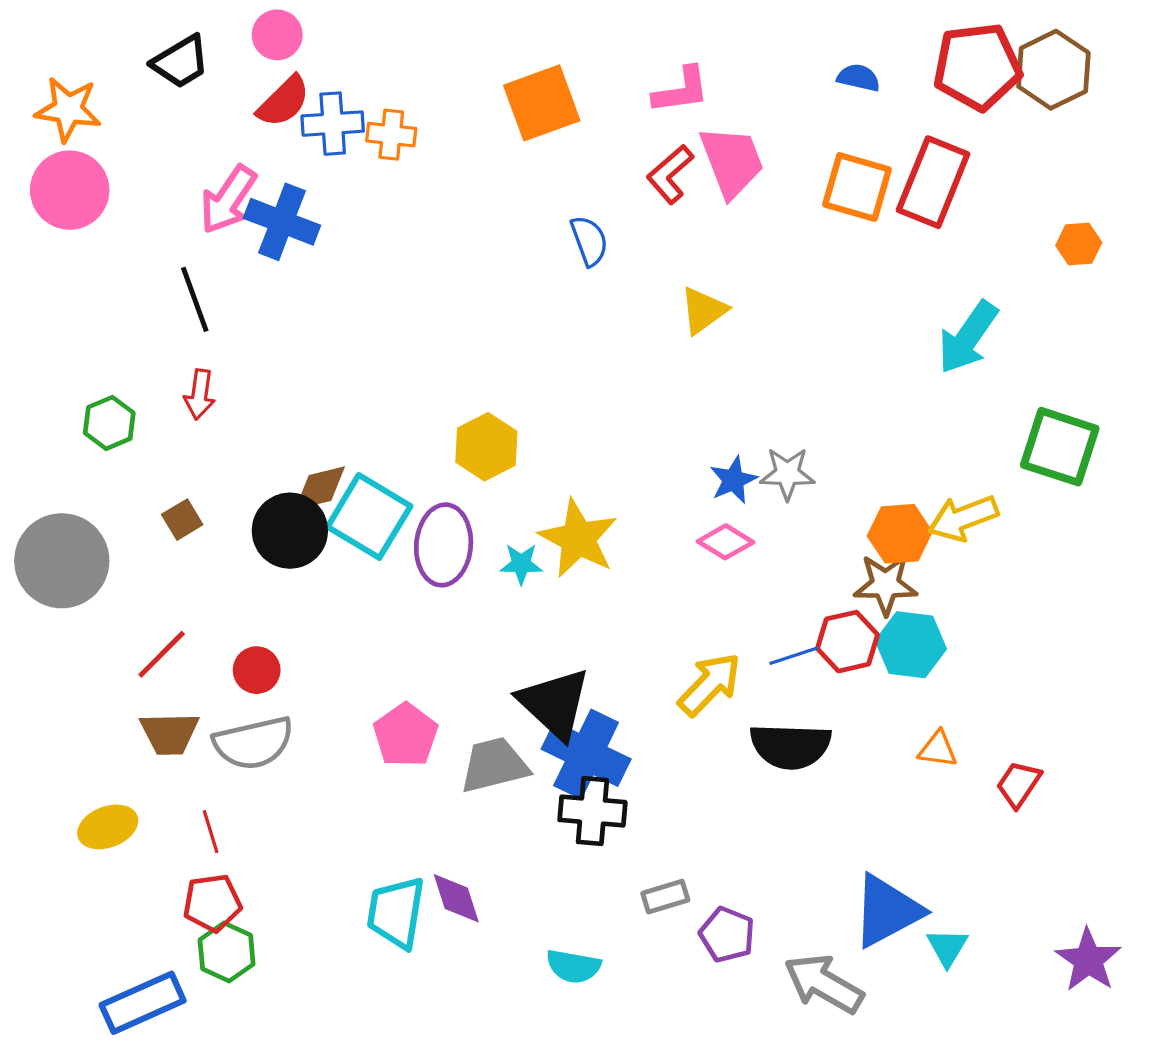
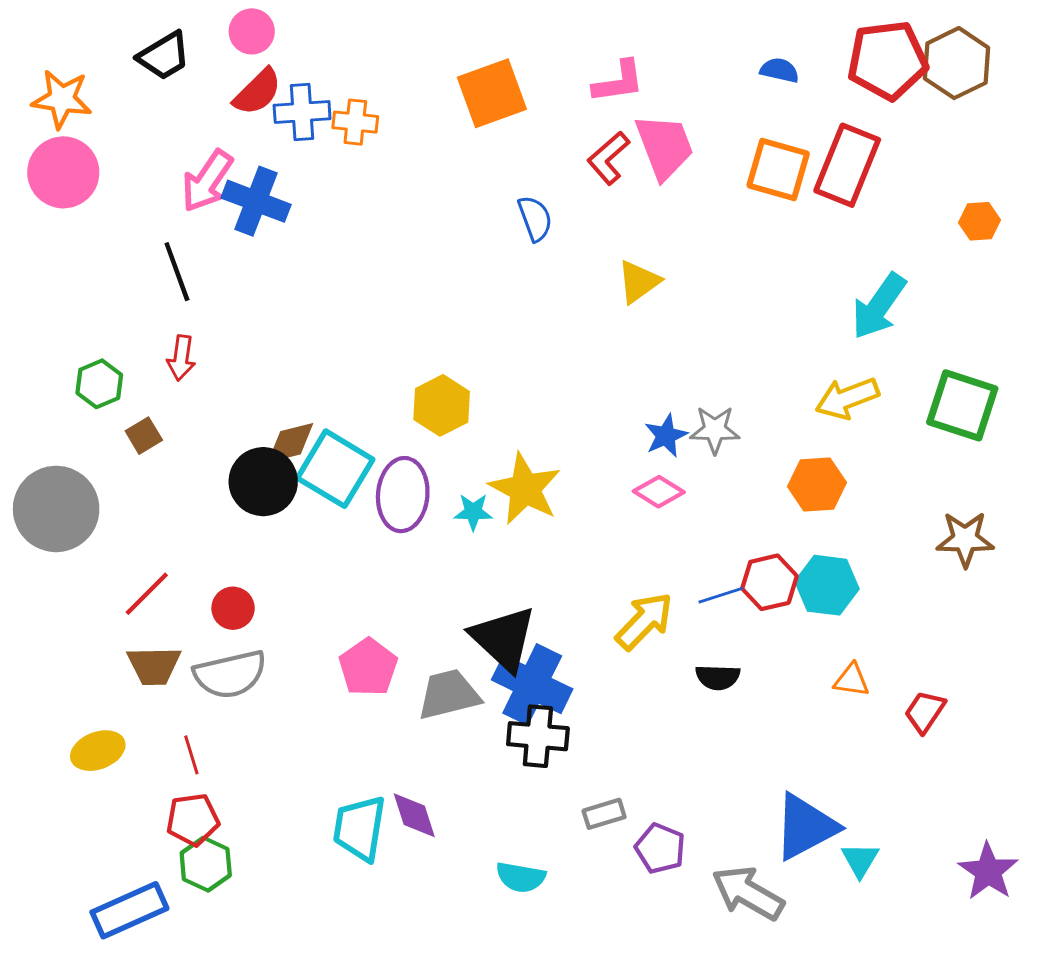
yellow arrow: (963, 518) -> (847, 398), moved
brown square: (182, 520) -> (144, 436), moved
brown star: (886, 585) -> (965, 539), moved
black semicircle: (790, 746) -> (718, 677), size x0.6

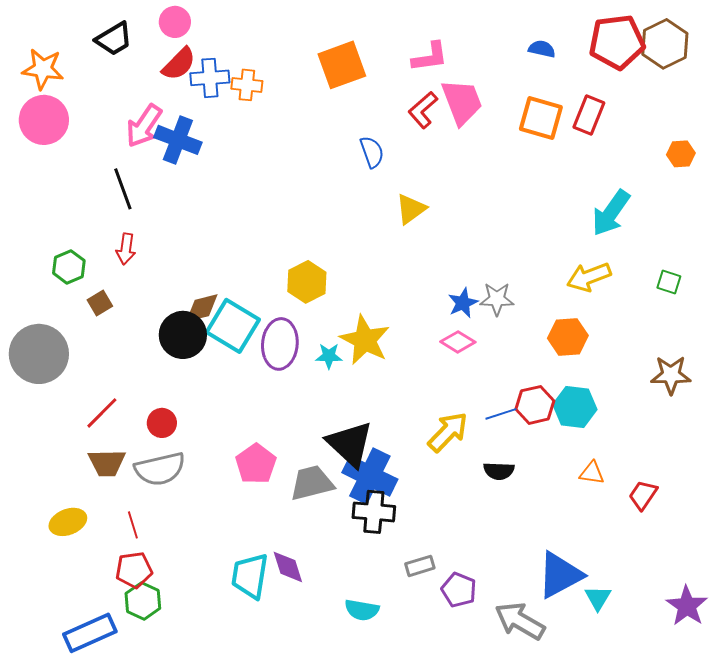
red rectangle: (847, 165) -> (589, 115), size x0.7
yellow triangle: (639, 282) -> (411, 209), moved
green square: (962, 405) -> (669, 282), size x0.5

